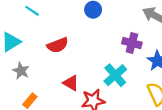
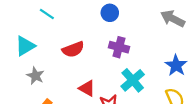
purple cross: (132, 43) -> (119, 47), moved

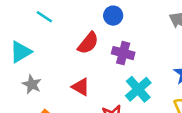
red semicircle: (73, 49) -> (88, 43), moved, turned -30
red triangle: (87, 88) -> (81, 87), moved

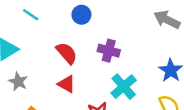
blue circle: (113, 16) -> (81, 15), moved
red semicircle: (88, 43) -> (67, 53), moved, turned -80

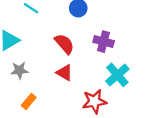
gray star: (18, 82) -> (19, 70), turned -30

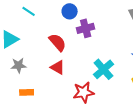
purple cross: (104, 42) -> (86, 28), moved, turned -30
orange rectangle: (29, 101) -> (27, 92), turned 48

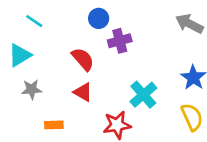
cyan line: (29, 11) -> (34, 21), moved
orange rectangle: (27, 92) -> (54, 125), moved

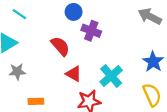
purple cross: (120, 41) -> (91, 31), turned 36
red triangle: (83, 92) -> (74, 74), moved

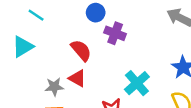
gray star: (17, 72) -> (54, 87), moved
red triangle: (74, 74) -> (77, 78), moved

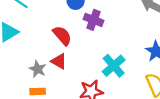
gray star: (54, 87) -> (38, 69), turned 30

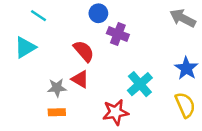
gray star: (38, 69) -> (57, 88), turned -30

